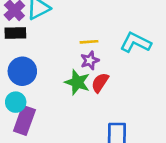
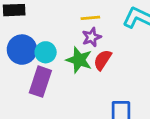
cyan circle: (16, 102) -> (46, 52), moved
purple rectangle: (24, 120) -> (40, 82), moved

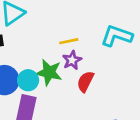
green star: (79, 60) -> (49, 72), moved

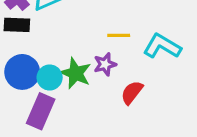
yellow line: (69, 41) -> (119, 35), moved
red semicircle: (85, 82) -> (132, 92), moved

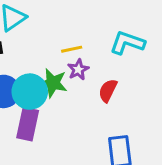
yellow line: (119, 35) -> (72, 49), moved
cyan circle: (50, 77) -> (30, 92), size x1.5

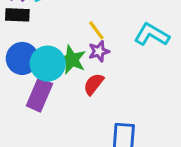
yellow line: (72, 49) -> (96, 30), turned 54
red semicircle: (108, 91) -> (94, 84), moved

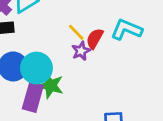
green star: (72, 60) -> (51, 86), moved
red semicircle: (94, 84) -> (95, 38), moved

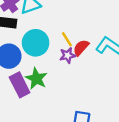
cyan circle: (36, 68) -> (36, 43), moved
purple rectangle: (33, 97) -> (20, 85), turned -55

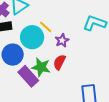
yellow line: (67, 39) -> (46, 27), moved
red semicircle: (81, 48) -> (59, 62), moved

